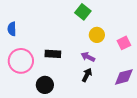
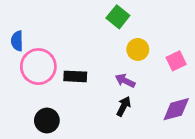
pink circle: (21, 61) -> (38, 67), moved
black circle: (45, 85) -> (47, 120), moved

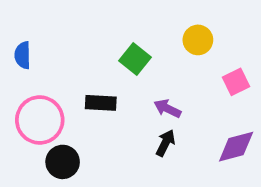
green square: (118, 17) -> (135, 59), moved
yellow circle: (138, 49) -> (198, 40), moved
pink circle: (38, 67) -> (40, 120), moved

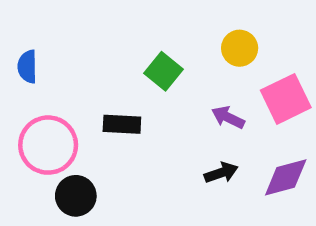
pink square: (236, 82) -> (286, 99), size x1.5
purple arrow: (167, 109) -> (228, 117), moved
black arrow: (166, 143) -> (221, 173), moved, turned 44

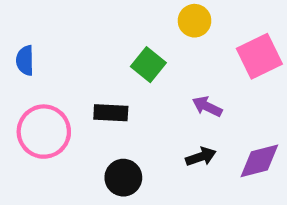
yellow circle: (240, 48) -> (194, 21), moved
pink square: (286, 99) -> (259, 56), moved
black circle: (76, 196) -> (123, 178), moved

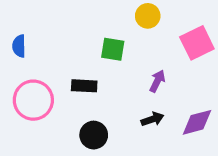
green square: (148, 65) -> (113, 49), turned -30
purple arrow: (207, 106) -> (157, 81), turned 90

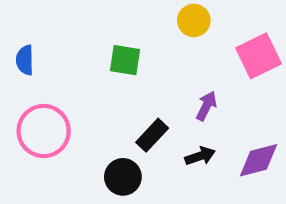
green square: (113, 49) -> (125, 60), moved
black rectangle: (84, 86) -> (152, 135), moved, turned -50

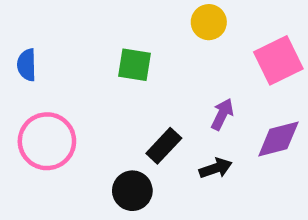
purple diamond: (259, 160) -> (278, 139), moved

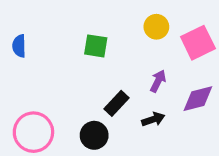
yellow circle: (209, 22) -> (156, 27), moved
pink circle: (47, 141) -> (33, 132), moved

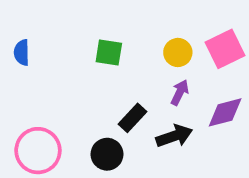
yellow circle: (156, 27) -> (178, 52), moved
black arrow: (153, 119) -> (174, 136), size x1.4

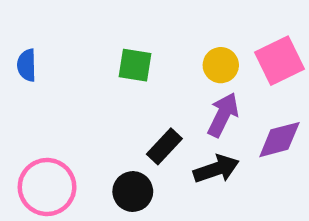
purple arrow: (180, 92) -> (223, 115), size x1.4

